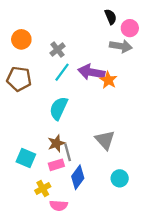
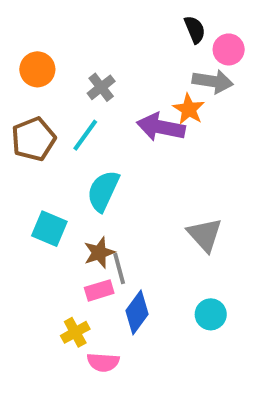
cyan line: (62, 72) -> (85, 135), moved
brown pentagon: (19, 79) -> (33, 139), turned -30
orange star: (108, 80) -> (189, 109), moved
gray triangle: (105, 140) -> (205, 235), moved
cyan square: (26, 158) -> (49, 229), moved

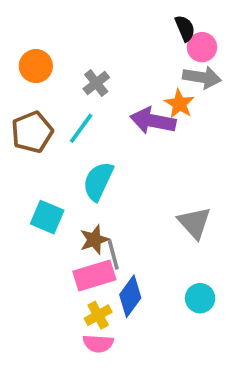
pink circle: (229, 49) -> (202, 47), moved
pink rectangle: (99, 290) -> (94, 276), size x1.5
yellow cross: (75, 332) -> (98, 315), moved

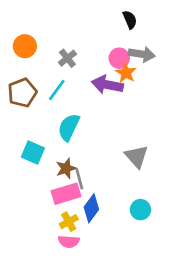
pink circle: (202, 47) -> (119, 58), moved

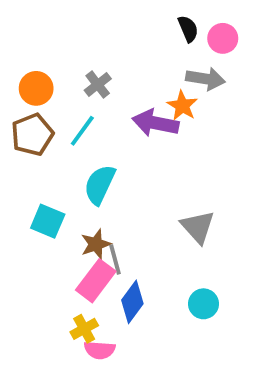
orange circle: (25, 46) -> (36, 88), moved
pink circle: (119, 58) -> (223, 38), moved
pink rectangle: (66, 194) -> (96, 281), turned -36
yellow cross: (69, 222) -> (84, 329), moved

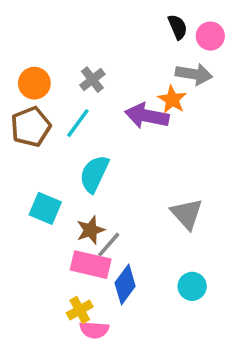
gray line: (115, 260) -> (109, 245), turned 56
pink rectangle: (96, 281) -> (91, 265), turned 66

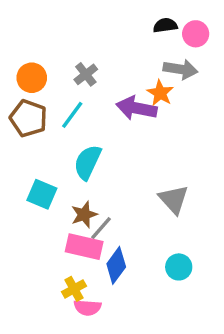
black semicircle: (178, 27) -> (165, 25), turned -75
brown pentagon: (31, 127) -> (28, 118), turned -30

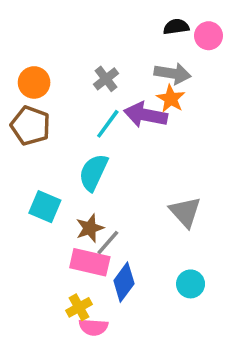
gray arrow: (180, 69) -> (173, 73), moved
gray cross: (86, 74) -> (106, 79), moved
cyan line: (72, 115) -> (108, 124), moved

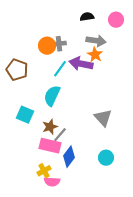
black semicircle: (176, 27) -> (87, 17), moved
gray cross: (106, 79) -> (59, 44), turned 32
orange circle: (34, 82) -> (47, 46), moved

